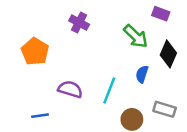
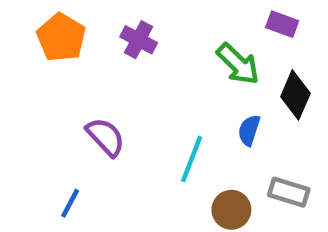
orange pentagon: (35, 51) -> (61, 37), moved
purple semicircle: (70, 89) -> (105, 137), moved, turned 30
blue line: (40, 116) -> (70, 203), turned -54

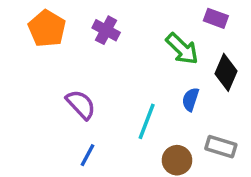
blue line: (70, 203) -> (88, 155), moved

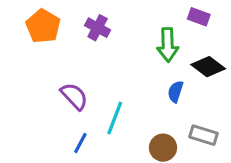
green arrow: (182, 49) -> (168, 45), turned 44
black diamond: (226, 72) -> (208, 67), turned -76
cyan line: (147, 121) -> (115, 118), moved

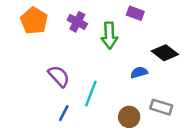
purple rectangle: (199, 17) -> (135, 13), moved
green arrow: (168, 45) -> (109, 35), moved
blue semicircle: (175, 92) -> (139, 72), turned 56

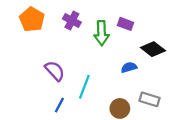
purple rectangle: (135, 13) -> (126, 24), moved

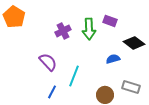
orange pentagon: (32, 19) -> (14, 17), moved
purple cross: (72, 21) -> (63, 31), moved, turned 35

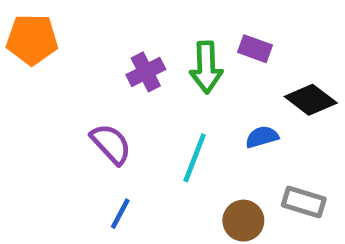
orange pentagon: (14, 17) -> (32, 39), turned -30
cyan line: (74, 76) -> (195, 158), moved

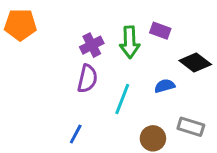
purple semicircle: (111, 144) -> (87, 79), moved, turned 56

